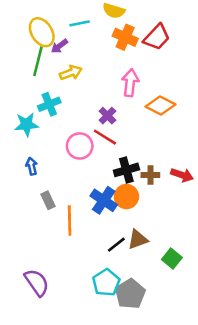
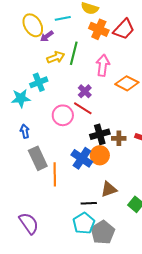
green line: (38, 61) -> (74, 53), moved
gray rectangle: (48, 200) -> (38, 158), size x1.6
black line: (116, 245) -> (89, 203), moved, turned 35

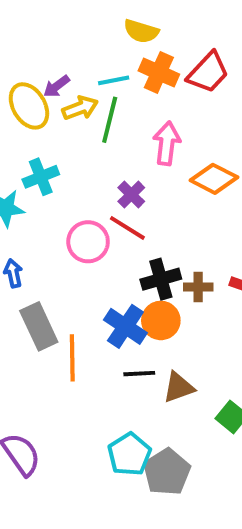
cyan line: (63, 18) -> (114, 80), moved
yellow ellipse: (33, 25) -> (29, 106), moved
yellow arrow: (56, 57) -> (80, 108), moved
black line: (89, 203) -> (139, 374), moved

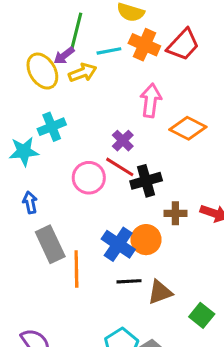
green line: (110, 120) -> (76, 31), moved
black cross: (161, 279) -> (146, 181), moved

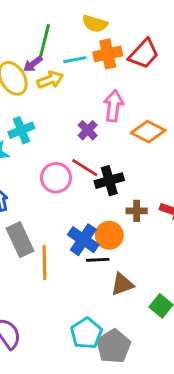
orange cross: (144, 45) -> (108, 54), turned -36
purple cross: (123, 141) -> (88, 130), moved
black line: (129, 281) -> (98, 260), moved

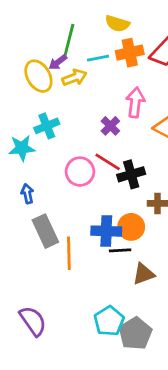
blue cross: (83, 240) -> (106, 231), turned -32

